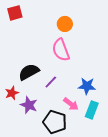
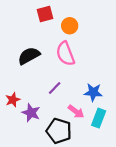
red square: (15, 13) -> (45, 14), moved
black semicircle: (29, 72) -> (29, 56), moved

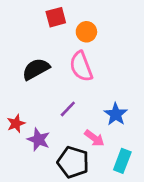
blue star: (93, 92) -> (116, 114), turned 30
cyan rectangle: (99, 118) -> (122, 161), moved

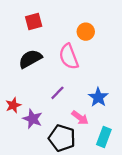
red square: (56, 17) -> (34, 21), moved
orange circle: (86, 32) -> (86, 32), moved

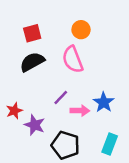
red square: (34, 21) -> (32, 33), moved
orange circle: (86, 32) -> (81, 30), moved
pink arrow: (80, 118) -> (80, 111), moved, turned -36

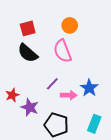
black semicircle: (32, 62) -> (28, 53), turned -110

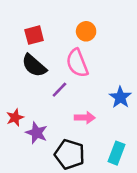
purple line: (52, 84) -> (59, 90), moved
blue star: (89, 88) -> (120, 97), moved

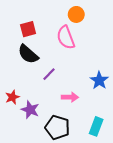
orange circle: (86, 31) -> (76, 14), moved
pink semicircle: (77, 63) -> (66, 37), moved

